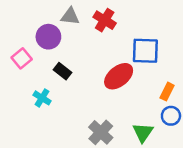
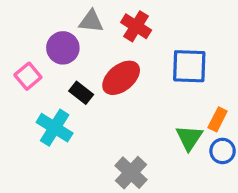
red ellipse: (119, 76) -> (121, 78), moved
cyan cross: (42, 98) -> (55, 128), size x1.5
green triangle: (143, 132) -> (189, 138), moved

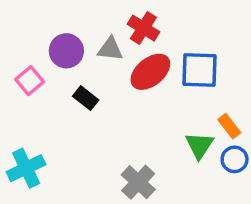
gray triangle: (91, 21) -> (110, 49), moved
red ellipse: (121, 78) -> (150, 72), moved
orange rectangle: (218, 119) -> (229, 126), turned -65
cyan cross: (55, 128) -> (26, 168), moved, turned 32

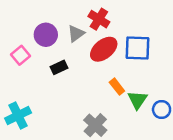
gray triangle: (110, 49) -> (76, 34), turned -42
black rectangle: (86, 98) -> (59, 67), turned -63
orange rectangle: (229, 126) -> (117, 87), moved

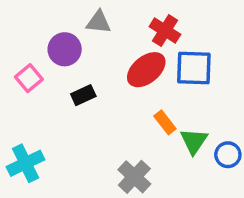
red cross: (99, 19) -> (165, 31), moved
gray triangle: (76, 34) -> (99, 22), moved, turned 42

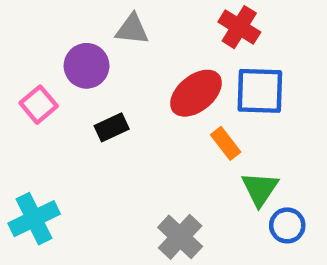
red cross: (165, 31) -> (239, 27), moved
orange rectangle: (165, 122) -> (226, 143), moved
blue circle: (228, 155) -> (287, 225), moved

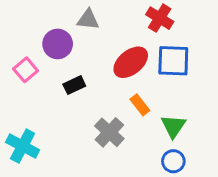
orange rectangle: (226, 143) -> (140, 105), moved
cyan cross: (34, 219) -> (23, 146), turned -36
blue circle: (287, 225) -> (173, 161), moved
gray cross: (180, 237) -> (109, 132), moved

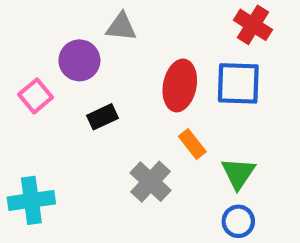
red cross: (160, 18) -> (253, 25), moved
red ellipse: (131, 62) -> (180, 85), turned -40
cyan cross: (23, 146) -> (31, 200), turned -36

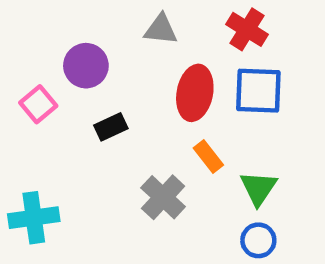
red cross: (253, 25) -> (247, 29), moved
gray triangle: (121, 27) -> (161, 29), moved

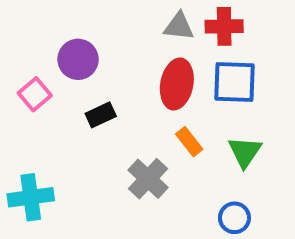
gray triangle: (161, 29) -> (179, 26), moved
red cross: (247, 29) -> (224, 26), turned -33
green triangle: (258, 188) -> (245, 152), moved

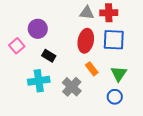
black rectangle: (101, 115) -> (49, 56), turned 56
cyan cross: (31, 197) -> (39, 81), moved
blue circle: (234, 218) -> (115, 97), moved

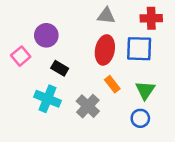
red cross: (109, 13) -> (151, 18), moved
cyan cross: (39, 81) -> (48, 99), turned 30

